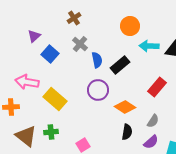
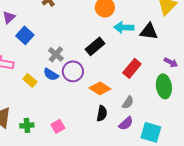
gray cross: (80, 44) -> (56, 54), moved
blue semicircle: (97, 60) -> (51, 74), moved, turned 133
yellow rectangle: (55, 99) -> (30, 80), size x0.6
green cross: (51, 132) -> (27, 125), moved

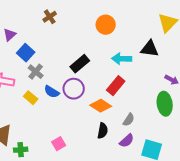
cyan arrow: (124, 27) -> (122, 59), moved
black rectangle: (95, 46) -> (80, 64), moved
gray cross: (56, 54) -> (36, 72), moved
red rectangle: (132, 68) -> (116, 86), moved
green cross: (27, 125) -> (21, 150), moved

